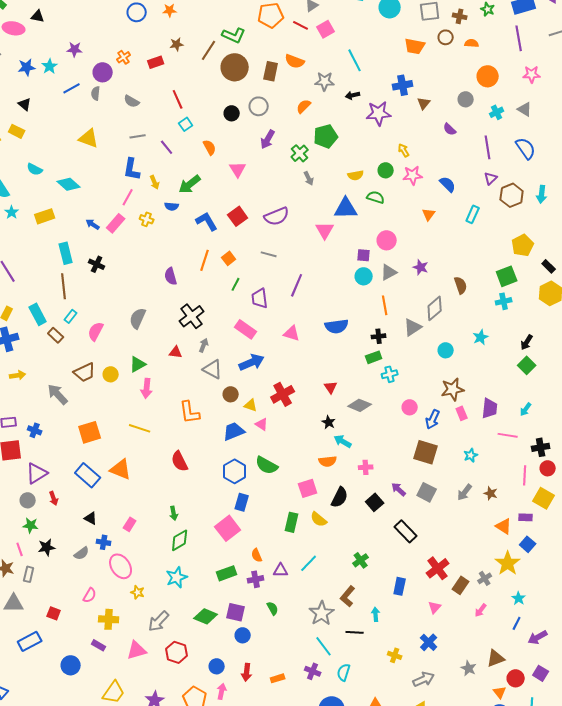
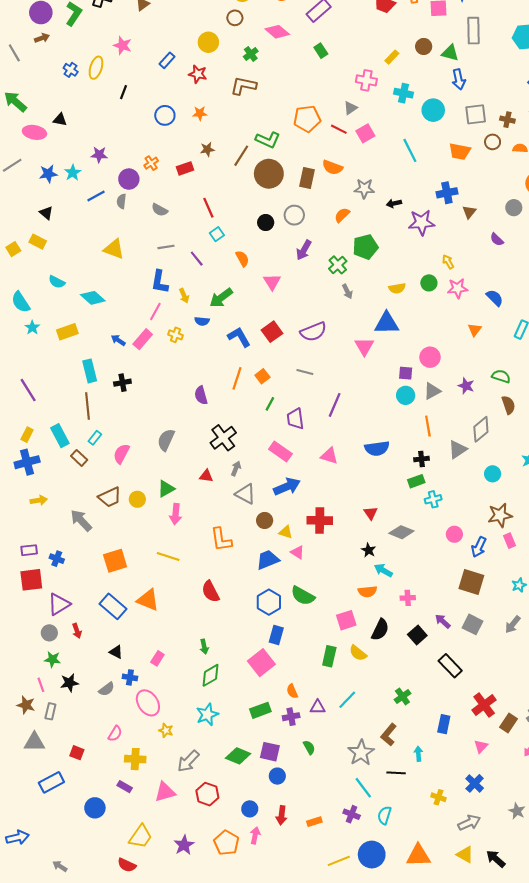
cyan line: (355, 60) -> (410, 150), moved
green semicircle: (376, 197) -> (501, 376), moved
black cross: (97, 264) -> (122, 383), turned -35
red cross: (283, 394) -> (320, 520), turned 30

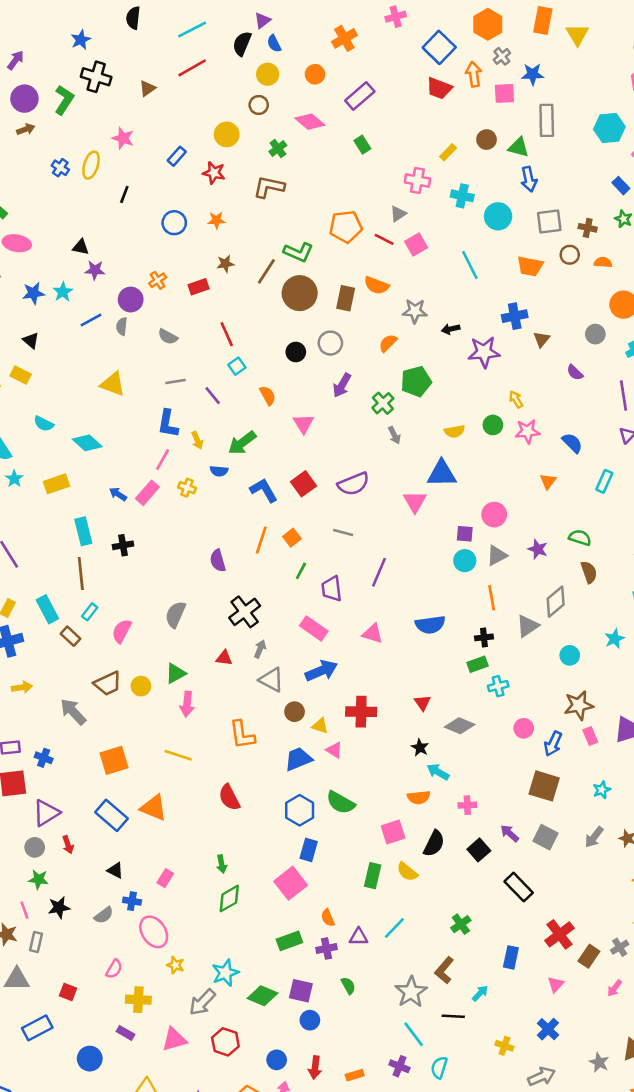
black triangle: (60, 120) -> (81, 247), moved
cyan star: (207, 715) -> (225, 973), moved
cyan arrow: (418, 754) -> (480, 993), turned 48

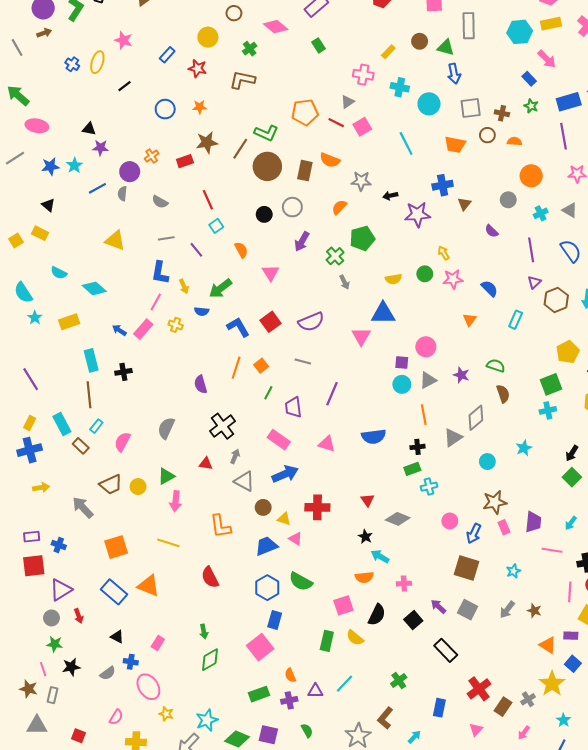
black line: (124, 195) -> (124, 86), turned 32
brown star: (225, 264) -> (207, 142), size x1.5

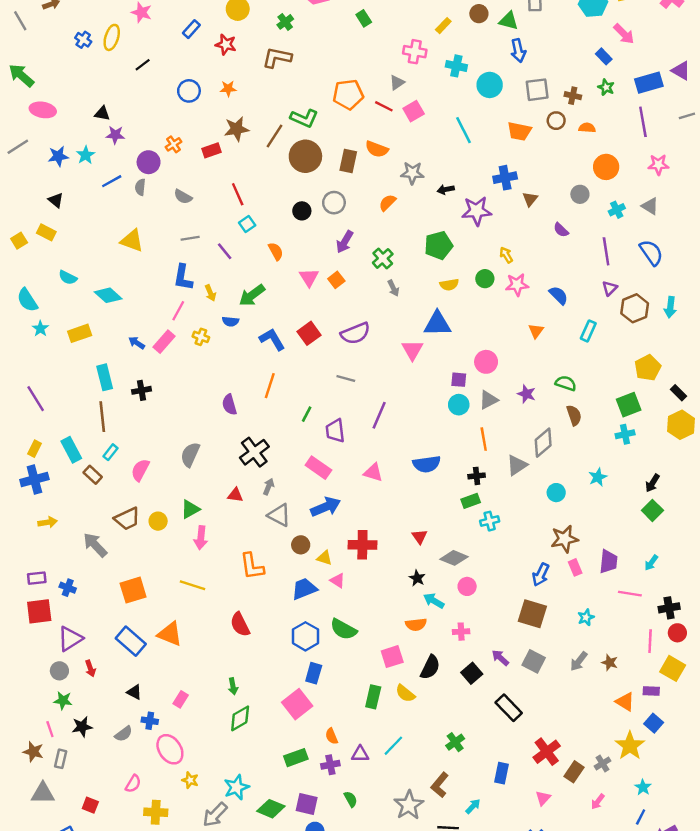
green pentagon: (362, 238) -> (439, 245), moved
orange square: (261, 366) -> (336, 280), moved
pink circle: (450, 521) -> (467, 586), moved

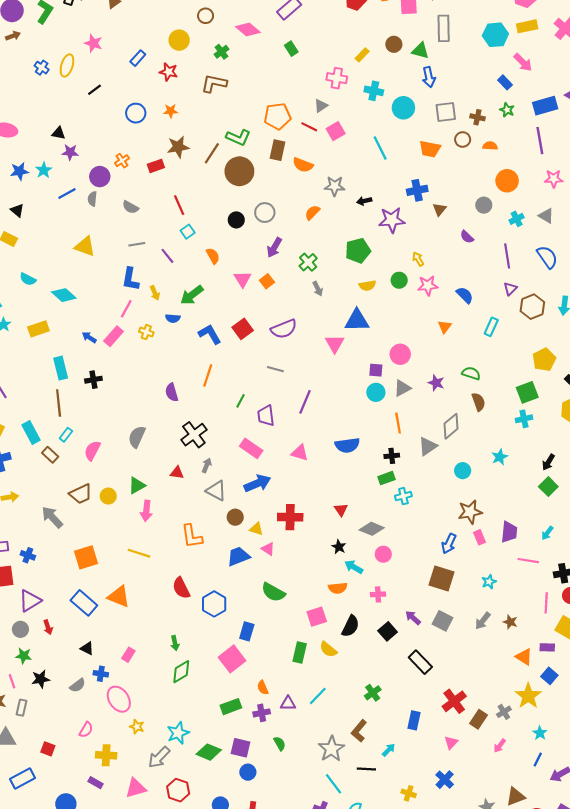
brown rectangle: (348, 161) -> (277, 150), moved
blue hexagon: (305, 636) -> (214, 604), moved

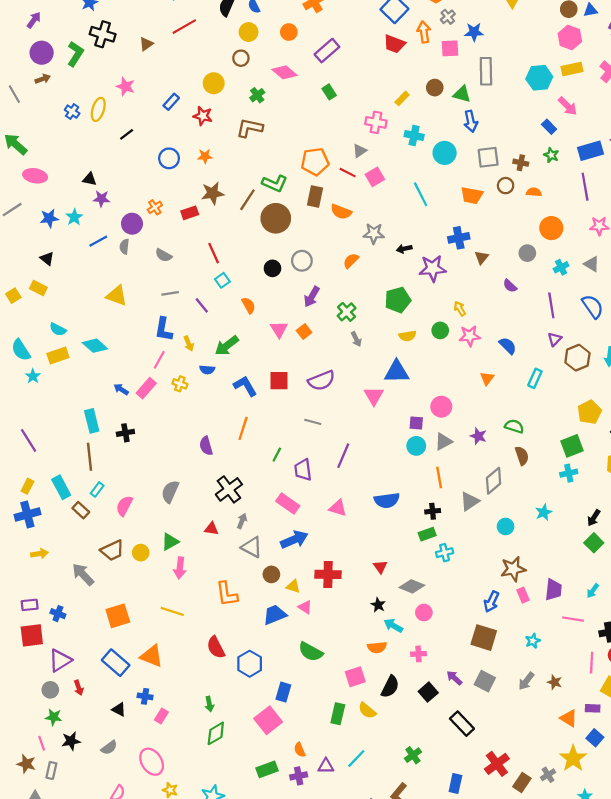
yellow rectangle: (38, 329) -> (58, 355), moved
red square: (243, 329) -> (279, 381), turned 36
blue cross: (101, 674) -> (145, 696), moved

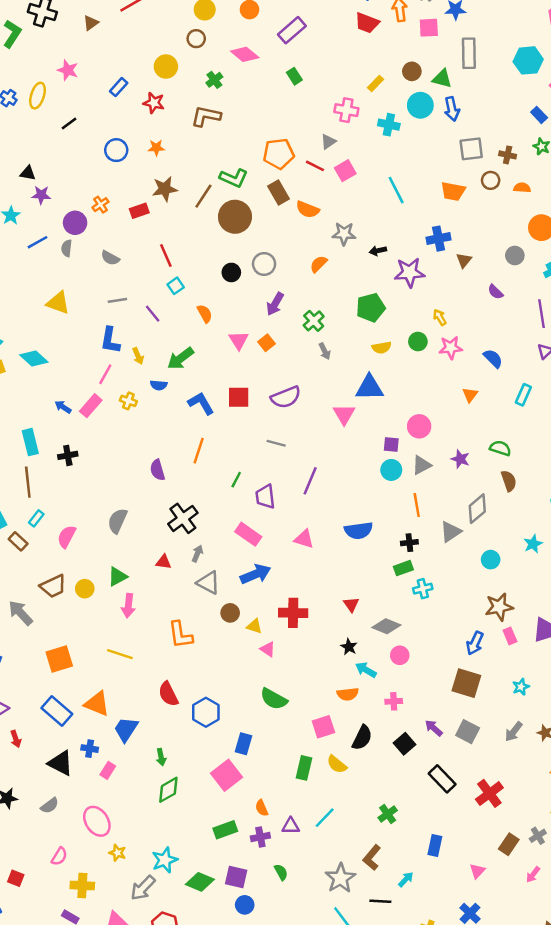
cyan circle: (445, 153) -> (420, 105), moved
brown rectangle: (315, 196) -> (279, 193), turned -42
blue trapezoid: (275, 615) -> (126, 729), moved, turned -35
black triangle: (119, 709) -> (61, 763), size x1.6
red cross: (497, 764) -> (489, 793), moved

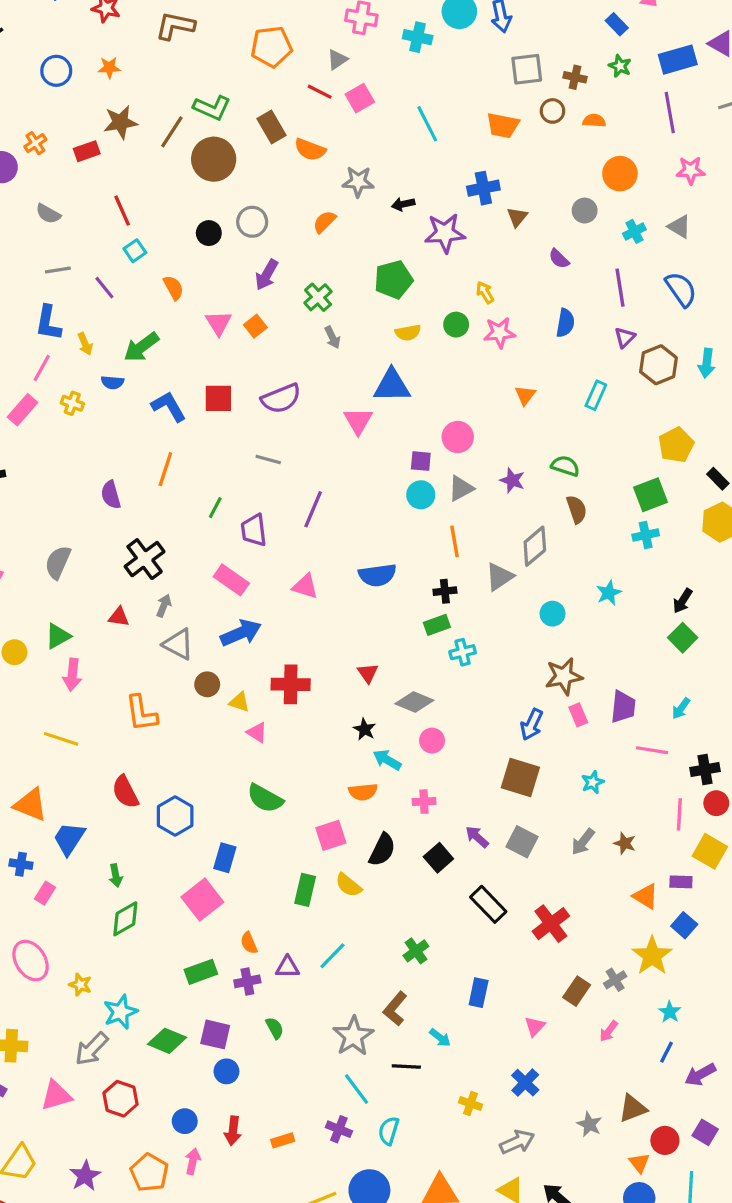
orange pentagon: (279, 154) -> (271, 47), moved
blue semicircle: (493, 358) -> (565, 323), moved, turned 55
yellow star: (117, 853) -> (80, 985), moved
cyan arrow: (406, 879) -> (440, 1038), turned 84

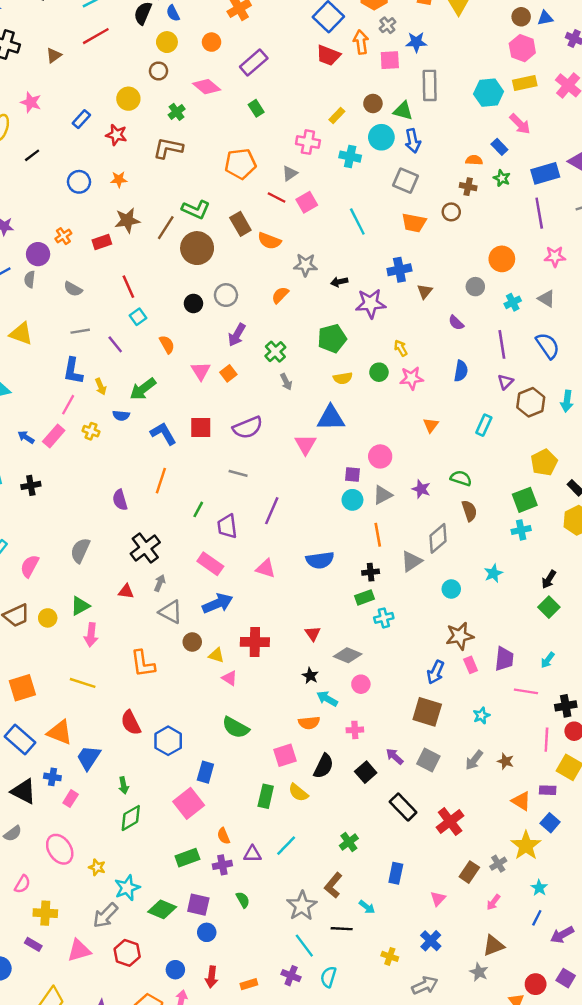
gray square: (527, 69) -> (405, 181), moved, turned 30
orange semicircle: (594, 121) -> (474, 160), moved
brown triangle: (633, 1108) -> (493, 946), moved

